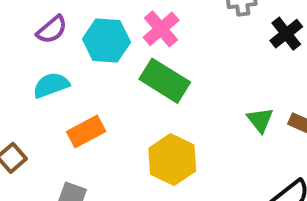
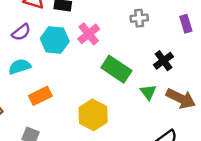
black cross: (286, 34) -> (164, 61), moved
green rectangle: (165, 81) -> (116, 69), moved

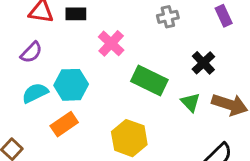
cyan hexagon: (55, 40) -> (71, 85), moved

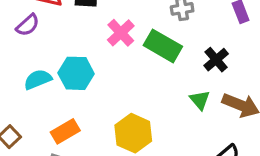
purple semicircle: (31, 52) -> (28, 25), moved
green rectangle: (149, 80) -> (163, 46), moved
orange rectangle: (64, 124) -> (65, 131), moved

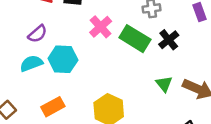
purple semicircle: (28, 25) -> (37, 34), moved
black cross: (216, 60) -> (169, 40), moved

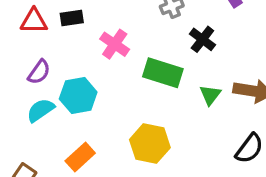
green rectangle: (135, 39) -> (163, 73), moved
green triangle: (164, 84) -> (210, 95), turned 30

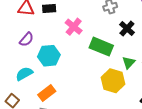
cyan semicircle: (41, 110) -> (24, 74), moved
yellow hexagon: (150, 144) -> (113, 81), moved

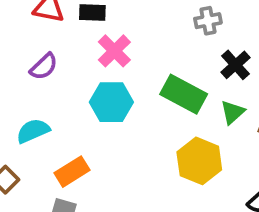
pink cross: (74, 27) -> (114, 51), moved
cyan hexagon: (49, 56) -> (111, 102), moved
green triangle: (129, 62) -> (233, 112), moved

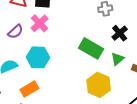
pink cross: (114, 51) -> (40, 23), moved
cyan hexagon: (111, 102) -> (38, 57), moved

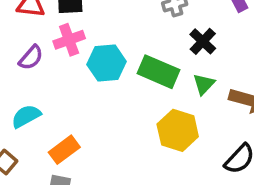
pink cross: (40, 23) -> (69, 40), turned 30
cyan hexagon: (38, 57) -> (107, 63), moved

